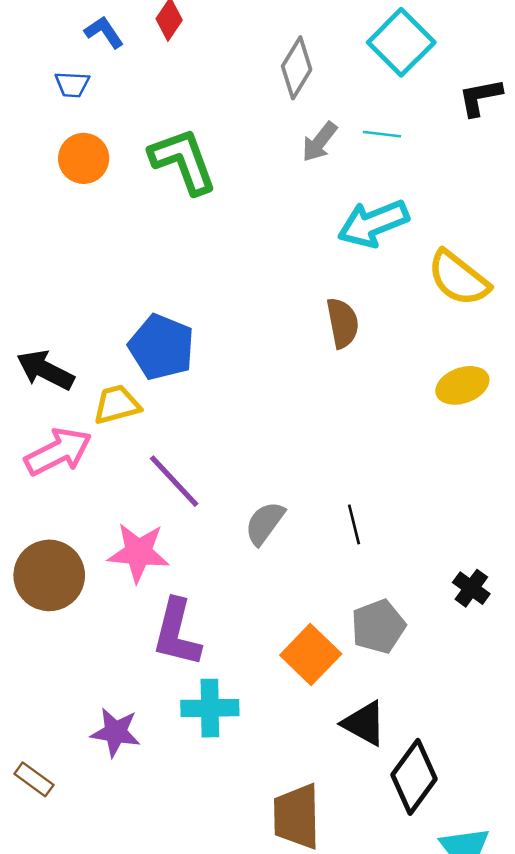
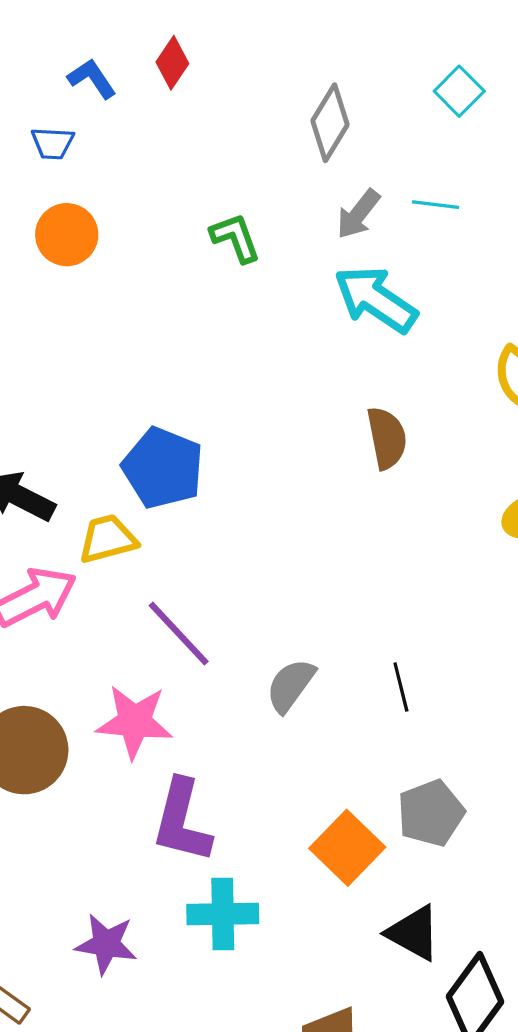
cyan square: (401, 42) -> (459, 91), size x0.6
green L-shape: (183, 161) -> (235, 238), moved, size x0.6
cyan arrow: (373, 223) -> (376, 299), moved, turned 56

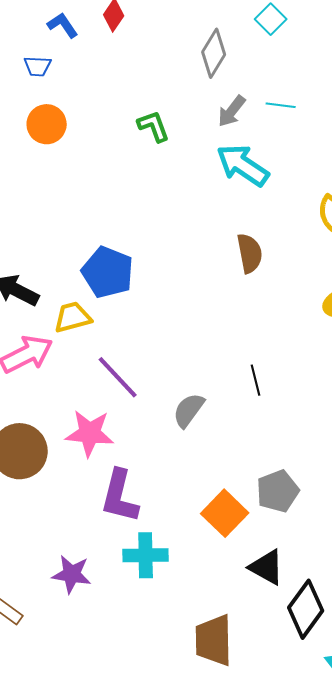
cyan square: (459, 91) -> (271, 19), moved
black line: (401, 687) -> (256, 380), moved

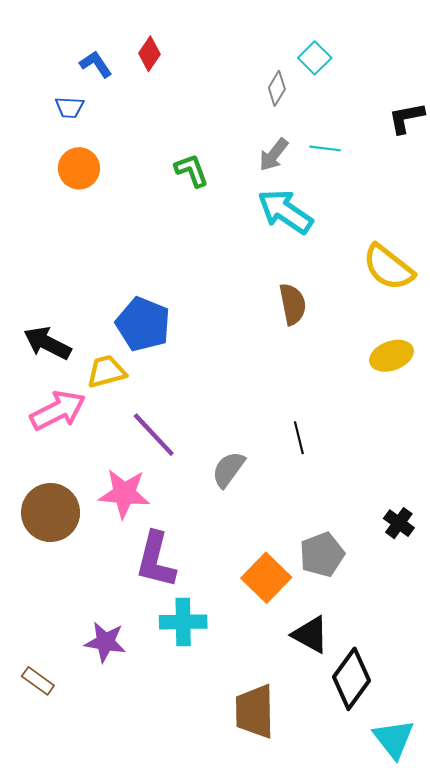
gray diamond: (214, 53) -> (277, 88), moved, size x0.7

